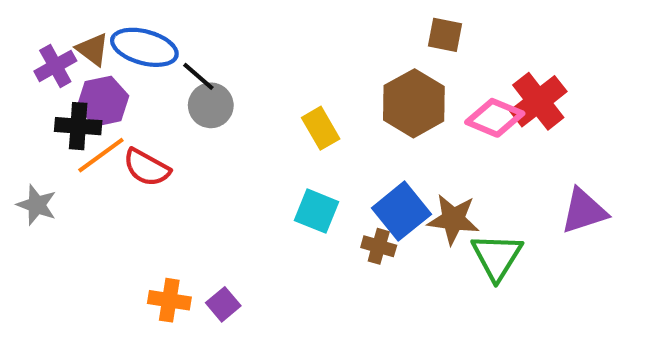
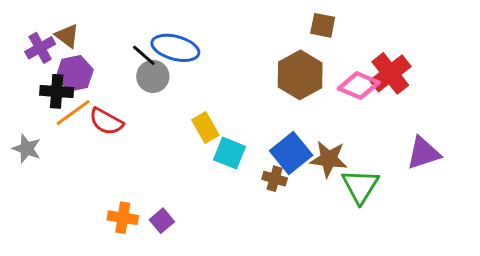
blue ellipse: (144, 47) -> (175, 48), moved
yellow rectangle: (321, 128) -> (205, 128), moved

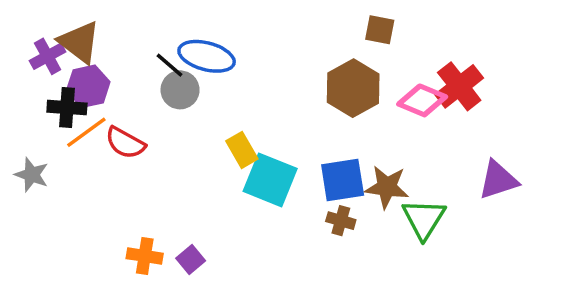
brown triangle: (67, 36) -> (79, 42), size x1.5
cyan square: (229, 153) -> (270, 180), size x1.4
blue square: (291, 153) -> (343, 180), turned 30
brown cross: (275, 179) -> (341, 221), moved

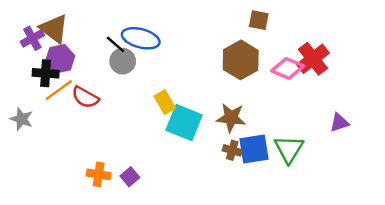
blue square: (343, 180) -> (254, 149), moved
purple triangle: (498, 180) -> (339, 123), size x0.7
brown star: (387, 187) -> (231, 118), moved

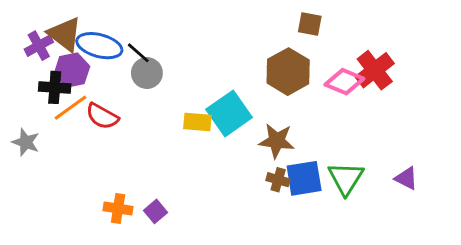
blue ellipse: (141, 38) -> (99, 46), moved
yellow rectangle: (165, 102) -> (197, 122), turned -55
cyan square: (184, 123) -> (229, 113), moved, turned 33
purple triangle: (339, 123) -> (406, 178), moved, turned 45

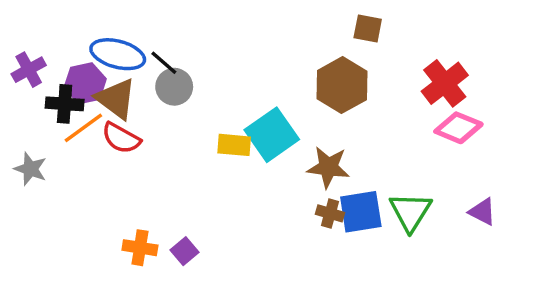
brown triangle: (65, 34) -> (116, 99), moved
purple cross: (39, 46) -> (29, 70), moved
pink diamond: (344, 82) -> (458, 128), moved

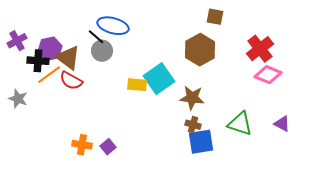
blue ellipse: (118, 54) -> (113, 26), moved
blue square: (361, 212) -> (201, 142), moved
green triangle: (410, 212) -> (240, 124), turned -44

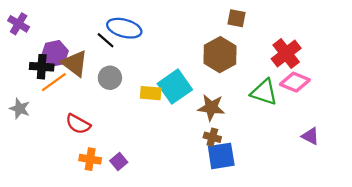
purple cross: (17, 41) -> (19, 24), moved, turned -30
gray circle: (102, 51) -> (110, 78), moved
red semicircle: (71, 81) -> (78, 124), moved
green triangle: (240, 124) -> (264, 92), moved

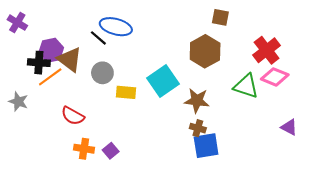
yellow rectangle: (151, 93) -> (126, 92), moved

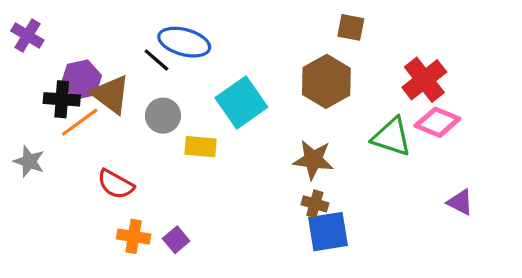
cyan square: (163, 81) -> (241, 103), moved

